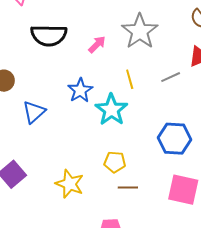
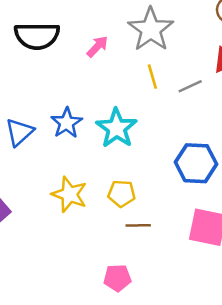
yellow line: (130, 79) -> (152, 77), moved
blue star: (80, 90) -> (67, 123), moved
yellow star: (70, 184) -> (69, 194), moved

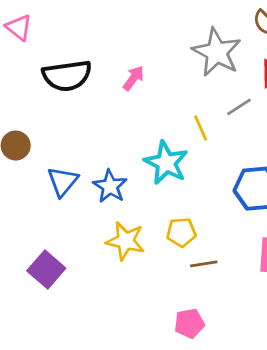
gray star: (151, 29) -> (217, 52), moved
yellow line: (152, 77) -> (201, 128), moved
blue star: (67, 123) -> (110, 186), moved

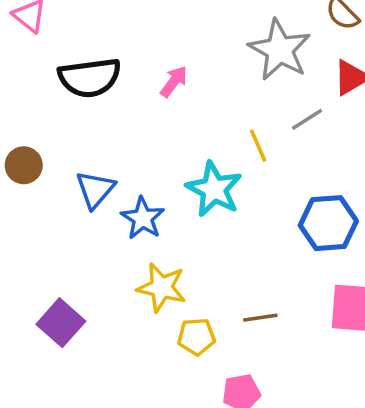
blue triangle: (63, 182) -> (95, 189), moved
yellow pentagon: (181, 232) -> (196, 337), moved

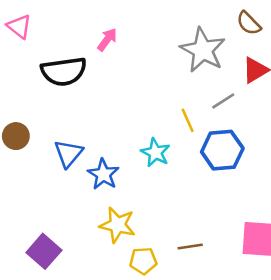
pink arrow: (174, 81) -> (107, 39), moved
cyan star: (214, 189) -> (155, 153), size x0.7
blue hexagon: (328, 223) -> (222, 150), moved

